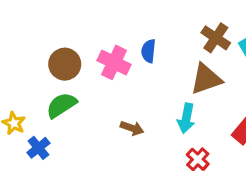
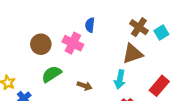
blue semicircle: (148, 51) -> (90, 25), moved
green semicircle: (61, 105) -> (52, 74), moved

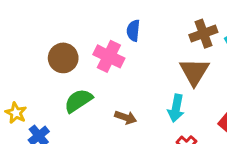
brown cross: (139, 27) -> (203, 34), turned 36
brown triangle: (133, 54) -> (194, 72), turned -40

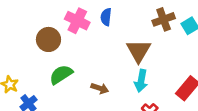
pink cross: (109, 56) -> (77, 21), moved
brown triangle: (194, 72) -> (139, 51), moved

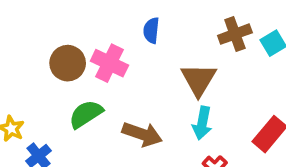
pink cross: (77, 21) -> (109, 63), moved
brown arrow: (100, 88) -> (142, 134), size x1.5

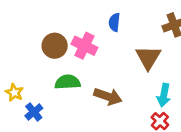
green semicircle: (86, 114) -> (68, 82), turned 30
cyan arrow: (202, 123) -> (164, 95), moved

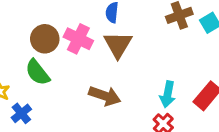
brown triangle: (148, 57) -> (118, 45), moved
green semicircle: (68, 82) -> (37, 72), moved, turned -125

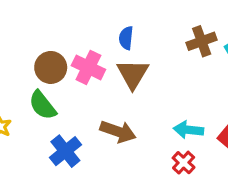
cyan arrow: (168, 94) -> (188, 130), turned 85
blue cross: (21, 113) -> (65, 151), moved, size x1.4

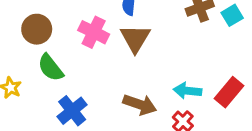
brown circle: (51, 67) -> (37, 29), moved
brown arrow: (118, 131) -> (140, 105), moved

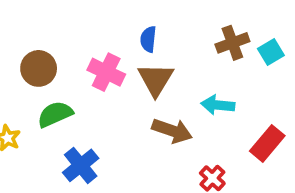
green semicircle: (51, 68) -> (55, 114), turned 104
cyan arrow: (187, 91) -> (218, 105), moved
brown arrow: (140, 105) -> (172, 131), moved

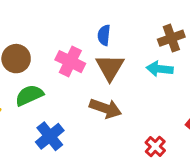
cyan arrow: (218, 105) -> (160, 69), moved
brown arrow: (172, 131) -> (105, 108), moved

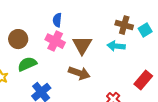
blue semicircle: (104, 35) -> (57, 20), moved
brown cross: (171, 38) -> (124, 25), turned 36

